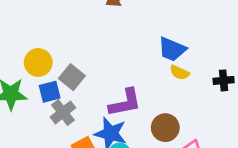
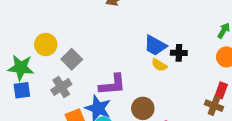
black cross: (224, 80) -> (179, 53), moved
blue square: (50, 92) -> (22, 90), moved

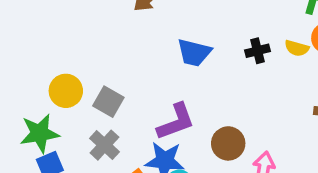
blue trapezoid: (155, 46) -> (194, 53), moved
yellow semicircle: (159, 65) -> (297, 48), moved

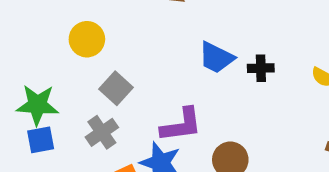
black cross: (258, 51) -> (261, 68), moved
yellow circle: (66, 91) -> (87, 39), moved

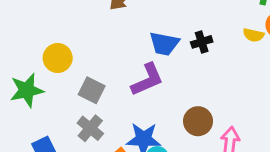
green star: (37, 105) -> (27, 90), moved
purple L-shape: (181, 125) -> (147, 80), moved

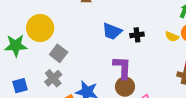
yellow circle: (58, 58) -> (40, 28), size x1.4
purple L-shape: (147, 80) -> (122, 68), moved, turned -75

